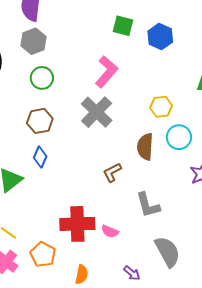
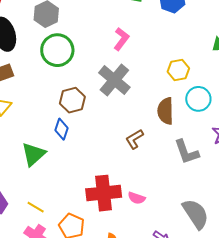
pink L-shape: (107, 72) -> (121, 39), size x0.7
green circle: (42, 78) -> (57, 50), size x1.4
brown hexagon: (40, 121) -> (72, 100), moved
gray L-shape: (148, 205) -> (186, 152), moved

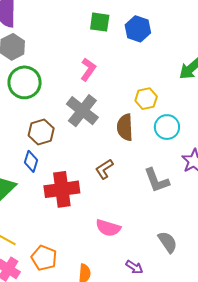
brown semicircle: (165, 111) -> (125, 127), moved
red cross: (104, 193) -> (62, 189), moved
pink semicircle: (137, 198) -> (108, 228), size x1.4
gray semicircle: (196, 214) -> (168, 242), size x0.7

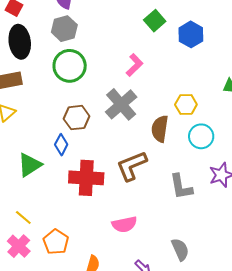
green square: (100, 22) -> (155, 21), turned 30
brown L-shape: (104, 169) -> (132, 166), size x1.6
pink semicircle: (108, 228) -> (124, 224), turned -40

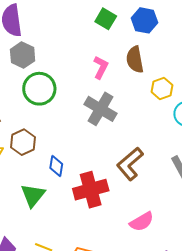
brown hexagon: (77, 118) -> (23, 142), moved
brown semicircle: (160, 129) -> (135, 60), moved

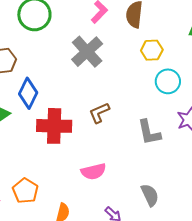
brown L-shape: (130, 164) -> (99, 113), size x0.7
blue diamond: (56, 166) -> (28, 93), size x1.4

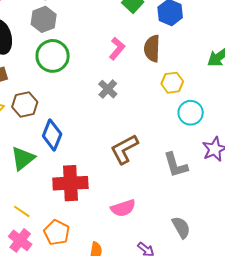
gray cross: (87, 52) -> (108, 89), size x0.6
brown L-shape: (99, 113) -> (124, 149), size x1.4
red cross: (54, 126) -> (70, 183), moved

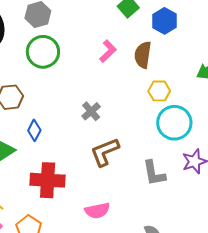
gray cross: (108, 89) -> (91, 111), moved
cyan circle: (191, 113) -> (174, 123), size x1.4
blue diamond: (52, 135) -> (34, 130), size x0.7

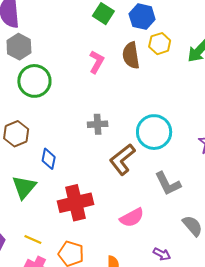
yellow hexagon: (159, 91) -> (160, 44), moved
gray cross: (91, 111) -> (98, 124), turned -36
cyan circle: (174, 123) -> (154, 132), moved
gray L-shape: (154, 173) -> (168, 184), moved

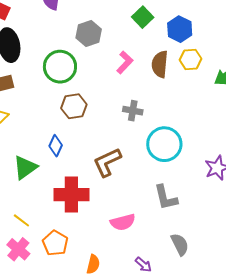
gray hexagon: (19, 47) -> (89, 33), moved
gray cross: (98, 124) -> (133, 111), moved
brown hexagon: (16, 134) -> (74, 106), moved
brown L-shape: (122, 159) -> (107, 162), moved

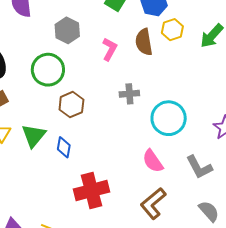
brown L-shape: (107, 162) -> (153, 203), moved
green triangle: (25, 167) -> (34, 136), moved
gray L-shape: (166, 198) -> (199, 167), moved
pink semicircle: (123, 222) -> (153, 161), moved, turned 85

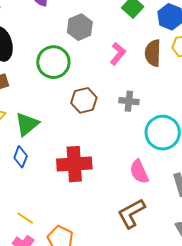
brown hexagon: (71, 105) -> (84, 100), moved
blue diamond: (64, 147) -> (21, 157), moved
red cross: (92, 191) -> (74, 164), moved

